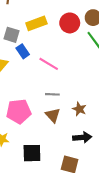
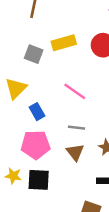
blue rectangle: (23, 51) -> (37, 112), moved
black square: (32, 153) -> (39, 180), moved

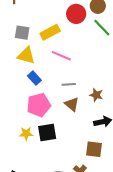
yellow rectangle: (64, 43) -> (50, 32), moved
yellow triangle: (16, 88) -> (26, 55), moved, turned -48

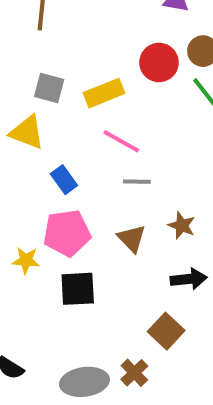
yellow triangle: (26, 55) -> (27, 132), moved
gray line: (69, 84) -> (137, 182), moved
yellow star: (26, 134) -> (26, 260), moved
brown square: (94, 149) -> (166, 331), turned 30

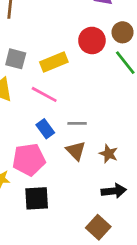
pink line: (121, 141) -> (44, 94), moved
blue rectangle: (64, 180) -> (45, 129), moved
brown triangle: (132, 238) -> (76, 151), moved

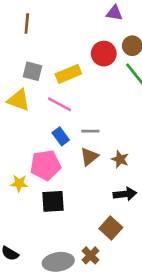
brown triangle: (76, 151) -> (89, 157), turned 36

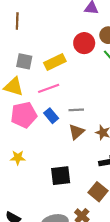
pink line: (59, 104) -> (49, 88), turned -45
pink pentagon: (45, 165) -> (24, 115), moved
black square: (53, 201) -> (61, 176), moved

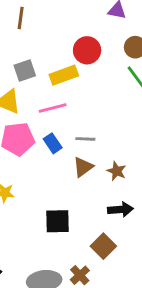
red circle: (84, 43) -> (87, 50), moved
gray square: (24, 61) -> (25, 71), turned -35

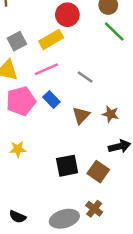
gray line: (85, 139) -> (85, 77), moved, turned 42
brown square: (103, 246) -> (98, 172), moved

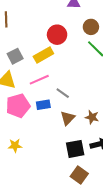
gray line: (85, 77) -> (63, 93), moved
blue rectangle: (51, 100) -> (43, 105), turned -56
black square: (67, 166) -> (75, 149), moved
brown square: (98, 172) -> (79, 175), moved

